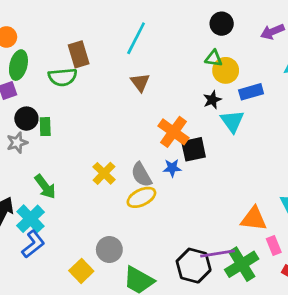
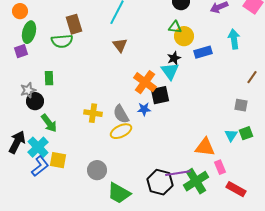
black circle: (26, 119) -> (35, 101), moved
cyan triangle: (232, 121) -> (170, 71), moved
yellow cross: (104, 173) -> (93, 113), turned -36
yellow square: (81, 271) -> (58, 160), moved, turned -36

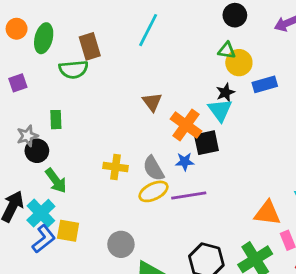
green ellipse: (29, 32) -> (44, 38), moved
brown triangle: (120, 45) -> (152, 102), moved
purple line: (178, 173) -> (189, 196), moved

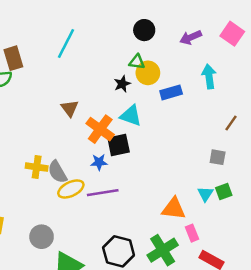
black star: (225, 92) -> (122, 84), moved
cyan triangle: (220, 110) -> (131, 116), turned -35
gray semicircle: (154, 168) -> (57, 172), moved

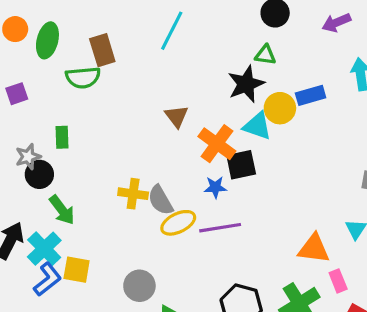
yellow circle: (148, 73) -> (280, 108), moved
black star: (122, 84) -> (246, 84), size x1.6

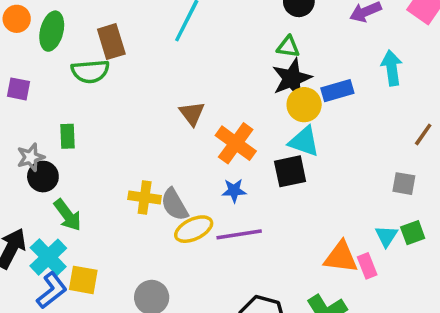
black star: (246, 84) -> (292, 78), moved
purple square: (17, 94) -> (18, 89), turned 30
cyan triangle: (257, 126) -> (304, 141), moved
black square: (241, 165) -> (290, 171), moved
pink rectangle: (338, 281) -> (367, 266), moved

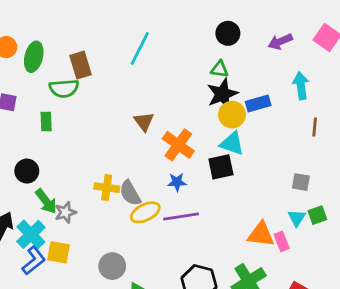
brown line: (423, 134) -> (315, 127), moved, turned -30
green rectangle: (67, 136) -> (46, 121), moved
gray star: (31, 157) -> (65, 212), moved
gray square: (404, 184) -> (301, 182), moved

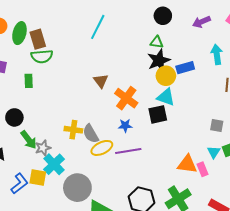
brown rectangle: (81, 65) -> (38, 39), moved
cyan cross: (31, 234) -> (54, 164), moved
gray circle: (112, 266) -> (77, 188), size x1.4

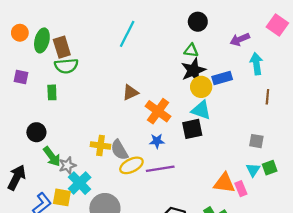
purple arrow: (201, 22) -> (240, 39), moved
brown triangle: (101, 81) -> (130, 92), turned 42

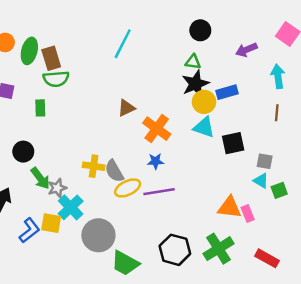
cyan arrow: (256, 64) -> (278, 76), moved
black square: (192, 129) -> (233, 143), moved
cyan triangle: (253, 170) -> (261, 181), moved, turned -32

